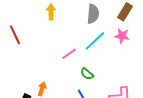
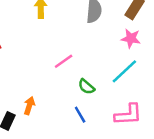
cyan line: (95, 41) -> (124, 71), moved

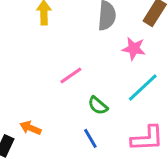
pink star: (131, 38) -> (134, 49), moved
orange arrow: (29, 106) -> (30, 128), turned -84

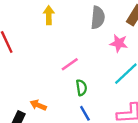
green semicircle: (98, 105) -> (81, 88), moved, turned -140

